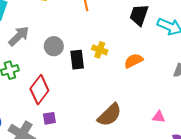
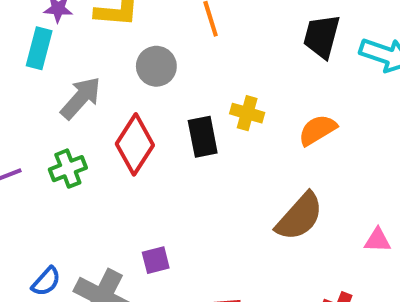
gray circle: (54, 46) -> (156, 66), moved
red diamond: (39, 90) -> (135, 144), moved
brown semicircle: (110, 115) -> (299, 217), moved

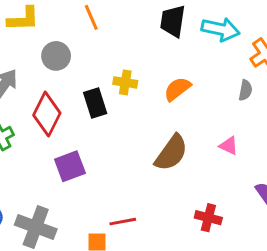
pink triangle: (378, 240) -> (229, 146), moved, turned 30
purple square: (156, 260) -> (70, 166), moved, size x1.5

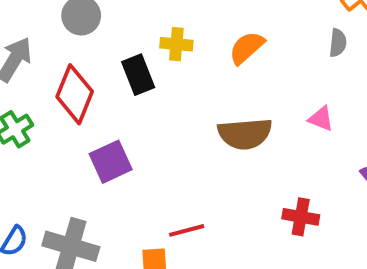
brown semicircle: (171, 153) -> (245, 134), turned 54

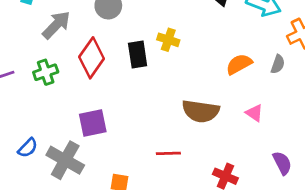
orange semicircle: (247, 48) -> (239, 64), moved
purple square: (111, 162) -> (93, 123), moved
red line: (187, 230) -> (168, 153), moved

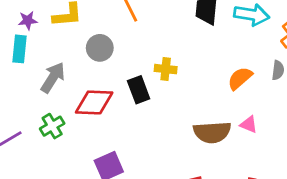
red diamond: (92, 58) -> (94, 102), turned 69
pink triangle: (254, 113) -> (249, 124), moved

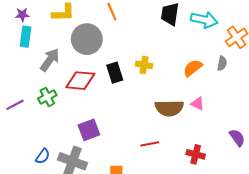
purple star: (28, 20) -> (22, 15), moved
gray circle: (100, 48) -> (87, 39), size x1.5
yellow cross: (166, 69) -> (144, 65), moved

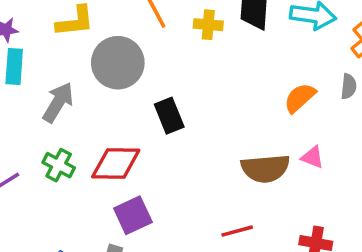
yellow cross: (144, 65) -> (208, 25), moved
red diamond: (80, 81) -> (116, 163), moved
green cross: (47, 97) -> (59, 165), turned -30

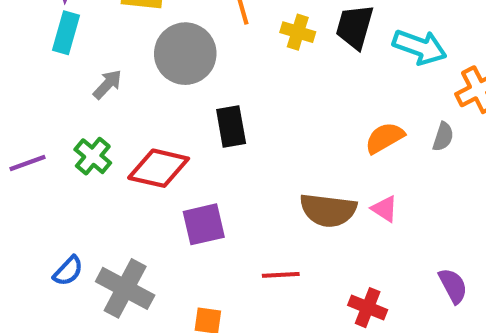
gray arrow: (58, 102) -> (107, 84), size x0.7
purple square: (133, 215) -> (204, 224), moved

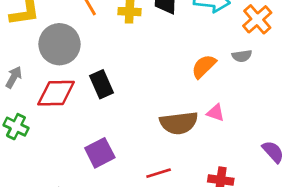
gray semicircle: (443, 137) -> (242, 56), turned 78
red diamond: (159, 168) -> (56, 93), moved

